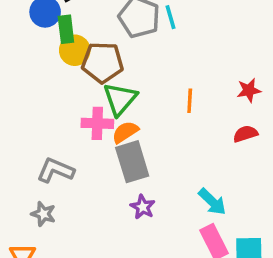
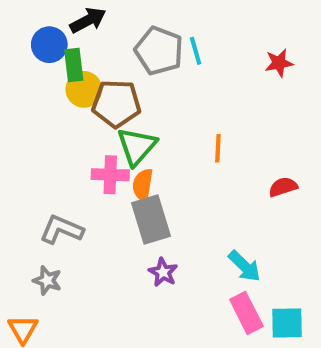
red star: (249, 90) -> (279, 63), moved
orange semicircle: (125, 132) -> (143, 185), turned -48

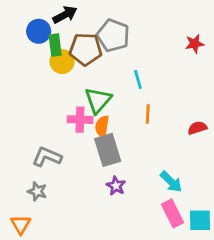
cyan line: (196, 51) -> (138, 80), moved
brown pentagon: (116, 104) -> (86, 49), moved
orange line: (218, 148) -> (148, 114), moved

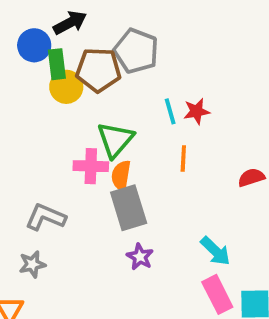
red star: (195, 44) -> (197, 111), moved
gray star: (37, 191) -> (32, 264), turned -30

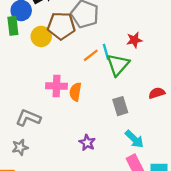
green rectangle: (57, 64) -> (13, 26), moved
red star: (197, 111) -> (134, 40), moved
green triangle: (115, 140) -> (118, 65), moved
orange line: (183, 159) -> (91, 55), moved, turned 49
gray rectangle: (129, 208) -> (120, 106), moved, size x0.7

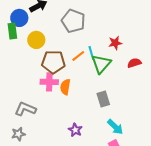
brown pentagon: (61, 26) -> (53, 62), moved
red semicircle: (157, 93) -> (134, 63), moved

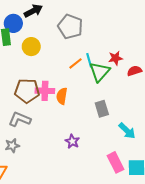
red star: (115, 43) -> (115, 58), moved
brown pentagon: (53, 62) -> (27, 91), moved
cyan arrow: (115, 127) -> (127, 131), moved

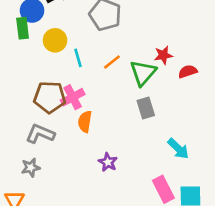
cyan line: (89, 60) -> (78, 58), moved
pink cross: (45, 91) -> (73, 97), turned -30
orange semicircle: (62, 96) -> (85, 122), moved
gray rectangle: (102, 109) -> (146, 108), moved

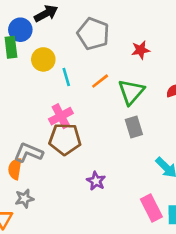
red star: (163, 55) -> (141, 50), moved
brown pentagon: (50, 97) -> (65, 139), moved
orange semicircle: (85, 122) -> (15, 169), moved
gray star: (31, 168) -> (24, 199), moved

